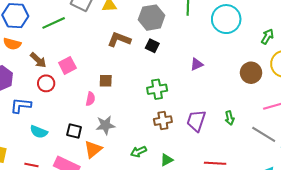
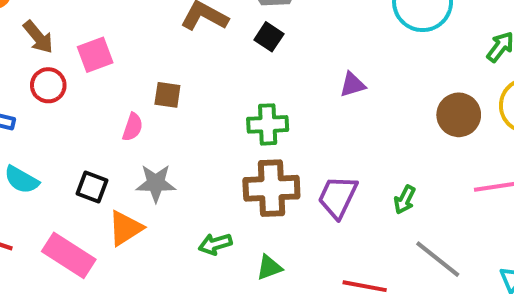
green arrow: (230, 118) -> (405, 200), turned 32
brown cross: (163, 121) -> (271, 188), size x1.5
gray line: (264, 134) -> (438, 259), moved

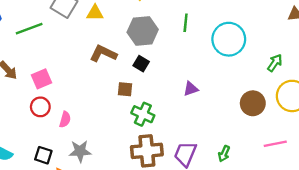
red circle: (48, 85) -> (40, 107), moved
brown square: (167, 95) -> (125, 89), moved
green cross: (268, 124) -> (143, 114), turned 30

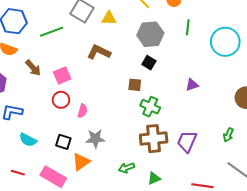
brown L-shape: (103, 53) -> (99, 52), moved
green arrow: (224, 154) -> (228, 135), moved

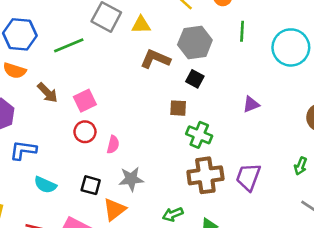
brown L-shape: (99, 52) -> (155, 59), moved

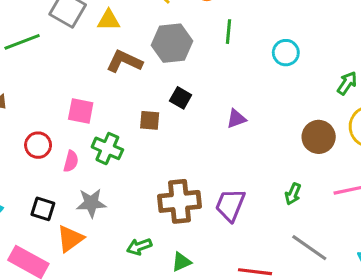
cyan circle: (291, 47) -> (286, 53), size x0.6
black square: (195, 79) -> (181, 98), moved
pink square: (85, 101) -> (81, 111), moved, turned 35
green cross: (199, 135) -> (107, 148), moved

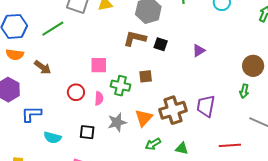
brown L-shape: (124, 61) -> (135, 38), moved
brown square: (150, 120) -> (146, 76), moved
brown circle: (319, 137) -> (253, 66), moved
orange triangle: (70, 239) -> (144, 118), moved
green triangle: (181, 262) -> (182, 148), turned 48

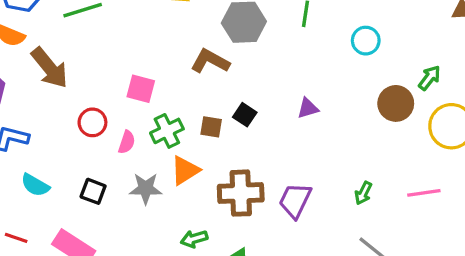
black square: (161, 44) -> (245, 115), moved
brown circle: (253, 66) -> (396, 103), moved
brown arrow: (43, 67) -> (50, 68), size x1.5
green cross: (121, 86) -> (167, 131), turned 36
orange triangle: (144, 118) -> (185, 170), moved

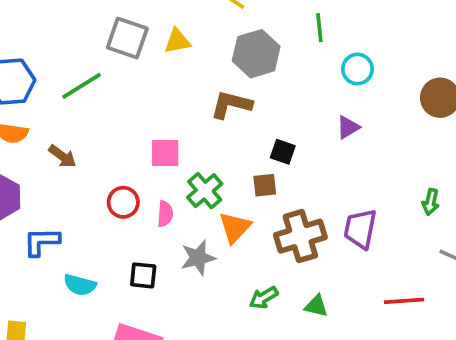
cyan circle: (366, 41) -> (357, 69), moved
brown arrow: (50, 68) -> (62, 156), size x0.6
brown square: (211, 127) -> (265, 185), moved

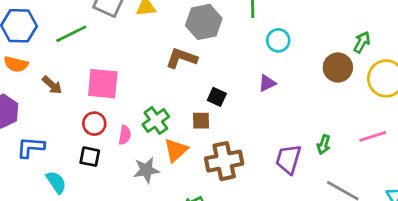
pink square: (165, 153) -> (103, 84), moved, size x1.4
purple trapezoid: (360, 229) -> (288, 159), moved
black square: (143, 275) -> (90, 157), moved
cyan semicircle: (80, 285) -> (56, 182), turned -145

